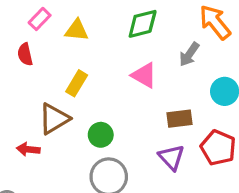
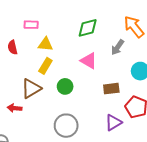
pink rectangle: (40, 19) -> (31, 25), moved, turned 48
yellow triangle: (77, 30) -> (45, 44), moved
green circle: (101, 135) -> (65, 86), moved
purple triangle: (171, 157) -> (113, 122), moved, turned 42

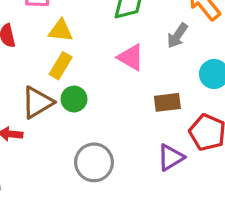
green circle: (65, 86) -> (74, 99), moved

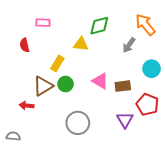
yellow triangle: (61, 31) -> (81, 44), moved
pink triangle: (131, 57) -> (100, 81), moved
purple triangle: (171, 157) -> (125, 120), turned -30

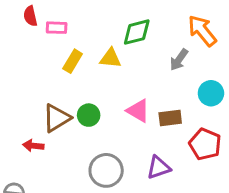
red semicircle: (25, 45) -> (30, 16), moved
yellow rectangle: (57, 64) -> (73, 61), moved
purple triangle: (125, 120) -> (159, 168), moved, turned 42

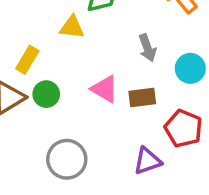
gray arrow: (179, 60) -> (147, 48), moved, turned -55
yellow rectangle: (73, 61) -> (27, 60), moved
purple triangle: (159, 168) -> (147, 161), moved

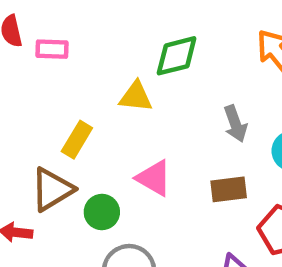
pink triangle: (105, 89) -> (154, 178), moved
green circle: (46, 94) -> (102, 212), moved

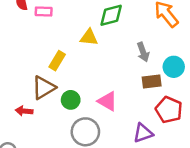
pink triangle: (154, 178) -> (107, 101), moved
brown rectangle: (229, 189) -> (152, 82), moved

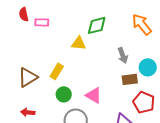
yellow rectangle: (57, 61) -> (57, 71), moved
brown triangle: (44, 88) -> (28, 77), moved
red arrow: (24, 111) -> (28, 112), moved

